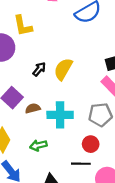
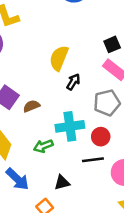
black arrow: (39, 69) -> (73, 82), moved
cyan cross: (60, 115) -> (70, 126), moved

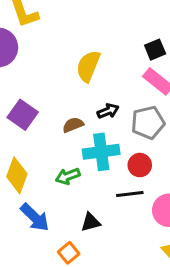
black arrow: (73, 82) -> (108, 111), moved, turned 35
brown semicircle: (31, 106) -> (73, 125), moved

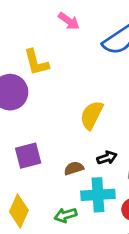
purple square: (23, 115) -> (28, 156), turned 36

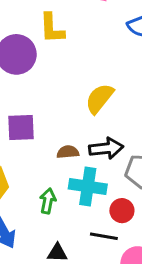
black arrow: (107, 158) -> (106, 148), size x1.5
green arrow: (66, 215) -> (48, 201), turned 105

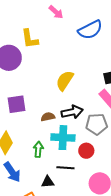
black line: (104, 236) -> (65, 168), moved

